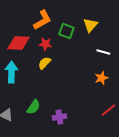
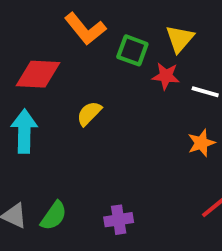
orange L-shape: (42, 20) -> (85, 29), turned 80
red star: (45, 44) -> (166, 76), moved
green semicircle: (33, 107) -> (54, 216), moved

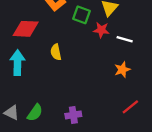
yellow semicircle: (89, 113) -> (56, 52), turned -56

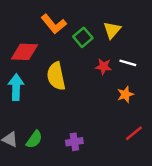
green square: (82, 15) -> (83, 37), turned 30
red star: (101, 30) -> (104, 66), moved
yellow semicircle: (56, 52) -> (56, 76), size x1.6

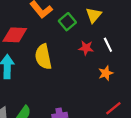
white line: (128, 63) -> (108, 45), turned 48

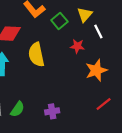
white line: (108, 45) -> (98, 31), moved
orange star: (106, 73) -> (96, 70), size x1.5

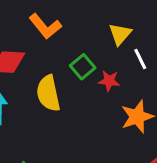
green square: (59, 21) -> (83, 67), moved

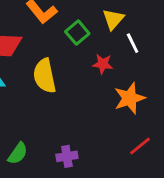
green square: (83, 67) -> (77, 33), moved

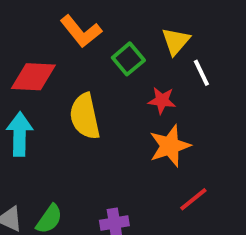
orange star: (130, 98) -> (170, 146), moved
red line: (140, 146) -> (193, 199), moved

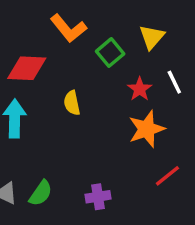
white line: (201, 73) -> (174, 82), moved
red star: (162, 100) -> (140, 89), turned 30
yellow semicircle: (85, 116) -> (72, 103), size x0.6

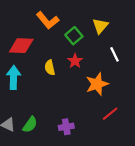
red star: (140, 89) -> (75, 61), moved

